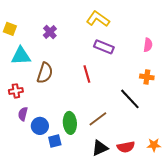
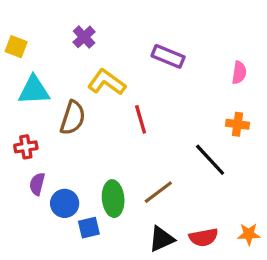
yellow L-shape: (98, 19) -> (107, 82), moved
purple cross: (50, 32) -> (84, 37), moved
purple rectangle: (104, 47) -> (168, 56), moved

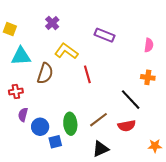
red semicircle: (204, 237) -> (127, 126), moved

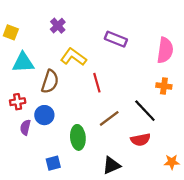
pink semicircle: (149, 45) -> (165, 50), size x1.6
brown line: (98, 120) -> (109, 118), moved
blue circle: (40, 127) -> (44, 115), moved
blue square: (55, 142) -> (53, 163), moved

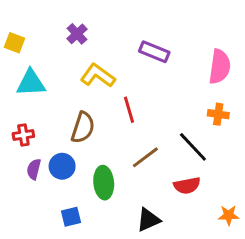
brown semicircle: (50, 82) -> (83, 128), moved
blue circle: (44, 115) -> (62, 166), moved

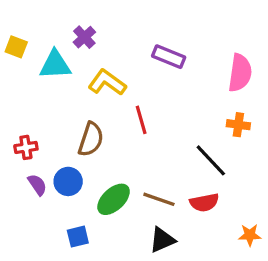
cyan triangle: (31, 83) -> (55, 65), moved
brown line: (145, 157) -> (159, 199), moved, turned 56
purple semicircle: (34, 169) -> (37, 185), turned 132
green ellipse: (104, 183) -> (114, 199), turned 52

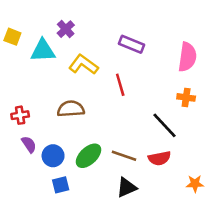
red line: (141, 120) -> (120, 85), moved
brown semicircle: (91, 139) -> (71, 109), turned -112
blue circle: (68, 181) -> (53, 156), moved

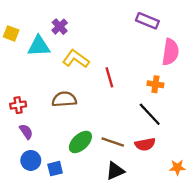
purple rectangle: (132, 44) -> (147, 21), moved
orange cross: (186, 97) -> (155, 84), moved
blue circle: (53, 156) -> (31, 160), moved

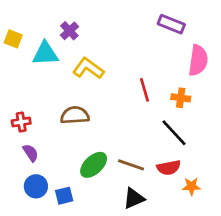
red line: (109, 77) -> (145, 90), moved
orange star: (177, 167) -> (191, 186), moved

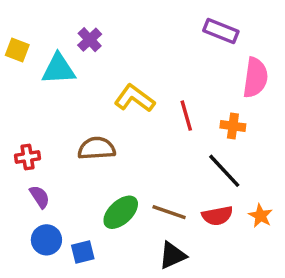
yellow L-shape: (88, 68) -> (135, 98), moved
orange star: (191, 186) -> (260, 216), moved, turned 30

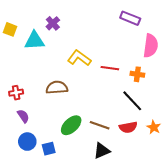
red line: (186, 116) -> (110, 68), turned -66

